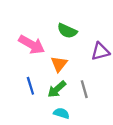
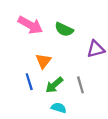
pink arrow: (32, 45) -> (30, 25), moved
orange triangle: (59, 64) -> (43, 61), moved

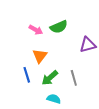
pink arrow: (30, 25) -> (36, 30), moved, size x0.6
green semicircle: (64, 29) -> (59, 27), turned -48

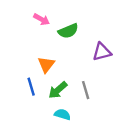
pink arrow: (36, 30) -> (42, 19), moved

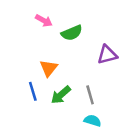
cyan semicircle: (62, 114) -> (93, 121), moved

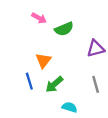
gray line: (90, 95) -> (96, 84), moved
cyan semicircle: (93, 121) -> (70, 107), moved

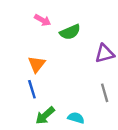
orange triangle: (43, 60) -> (37, 64), moved
green arrow: (54, 84) -> (45, 115), moved

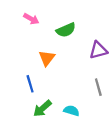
pink arrow: (43, 20) -> (31, 19), moved
orange triangle: (37, 64) -> (47, 58), moved

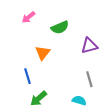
pink arrow: (31, 19) -> (28, 17), turned 112
cyan semicircle: (71, 111) -> (79, 101), moved

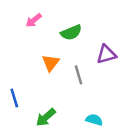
blue line: (27, 76) -> (14, 98), moved
gray line: (89, 79) -> (79, 75), moved

